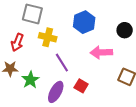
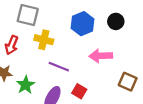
black circle: (125, 30) -> (116, 21), moved
purple line: (62, 63) -> (59, 67), turned -36

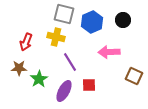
gray square: (28, 15) -> (64, 14), moved
purple line: (59, 67) -> (70, 62), turned 36
red square: (79, 91) -> (89, 85), turned -32

